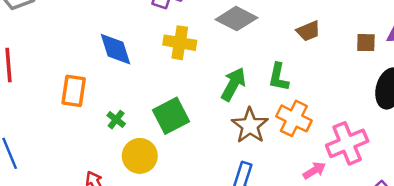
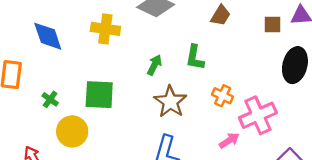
brown trapezoid: (308, 31) -> (221, 15), turned -35
green arrow: (233, 84) -> (154, 65), size x0.7
green square: (171, 116) -> (99, 95), turned 32
orange cross: (294, 118) -> (223, 96), moved, size x0.7

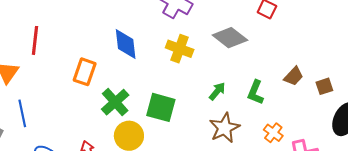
brown trapezoid: (221, 15) -> (294, 76), moved
brown square: (272, 24) -> (324, 86), moved, turned -30
green cross: (50, 99) -> (115, 102), size x1.8

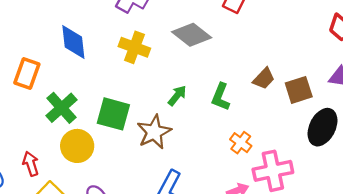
brown square: (324, 86) -> (299, 90), size x1.4
brown star: (224, 128) -> (154, 132), moved

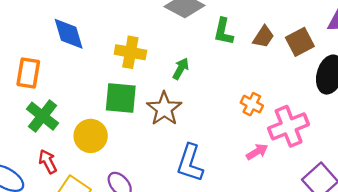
yellow cross: (134, 47) -> (130, 52), moved
green L-shape: (221, 97) -> (223, 32), moved
green cross: (61, 108) -> (42, 116), moved

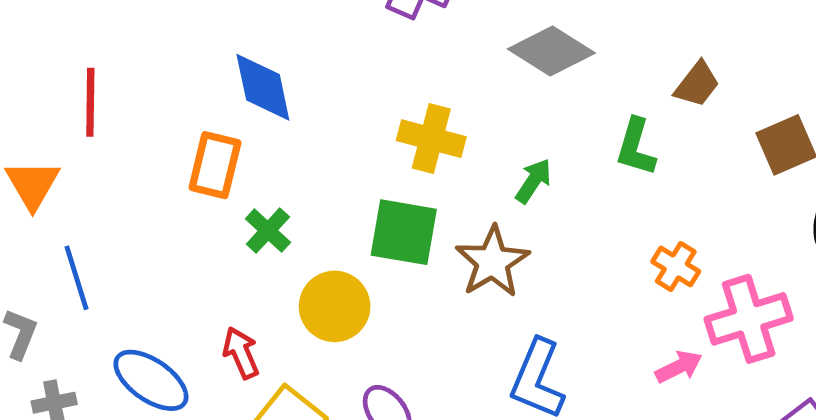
green L-shape: (223, 32) -> (636, 147), moved
blue diamond: (69, 34) -> (263, 87), moved
brown trapezoid: (263, 37) -> (697, 84), moved
green cross: (42, 116) -> (268, 231), moved, size x0.7

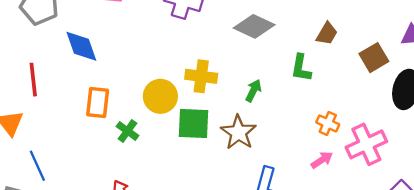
blue diamond: (263, 87) -> (81, 46), moved
yellow circle: (335, 306) -> (160, 96), moved
pink arrow: (679, 367) -> (322, 160), moved

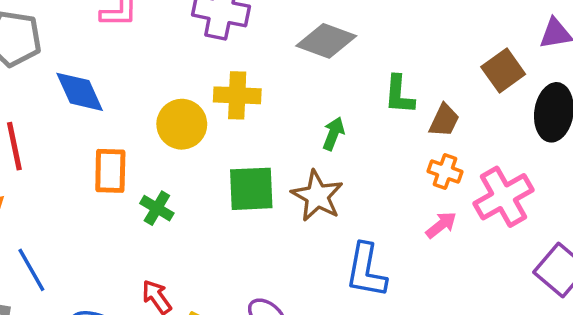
brown trapezoid: (327, 34) -> (444, 120), moved
yellow cross: (201, 76) -> (237, 95), moved
yellow circle: (160, 96) -> (182, 124), moved

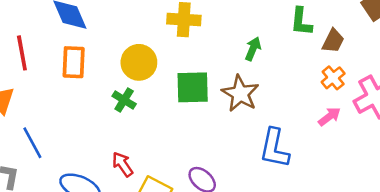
yellow circle: (182, 124) -> (139, 62), moved
orange rectangle: (110, 171) -> (74, 62), moved
orange cross: (445, 171) -> (333, 78), turned 30

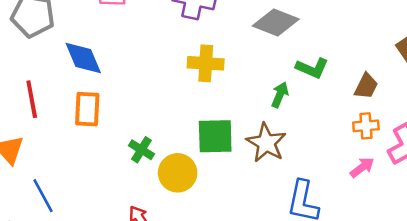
green L-shape: (301, 22) -> (312, 68), moved, turned -72
yellow circle: (139, 62) -> (178, 173), moved
orange cross: (333, 78) -> (366, 126), turned 35

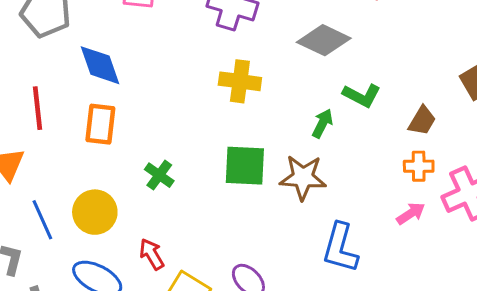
brown star: (266, 143) -> (303, 177), turned -30
yellow circle: (178, 173) -> (95, 212), moved

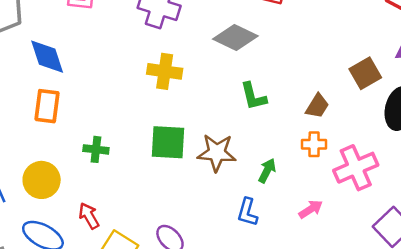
green L-shape: (362, 95) -> (253, 96), moved, turned 48
green arrow: (322, 123) -> (267, 171), moved
green cross: (159, 175) -> (96, 149), turned -30
pink arrow: (411, 214) -> (311, 209), moved
blue L-shape: (340, 248) -> (247, 212), size x0.7

